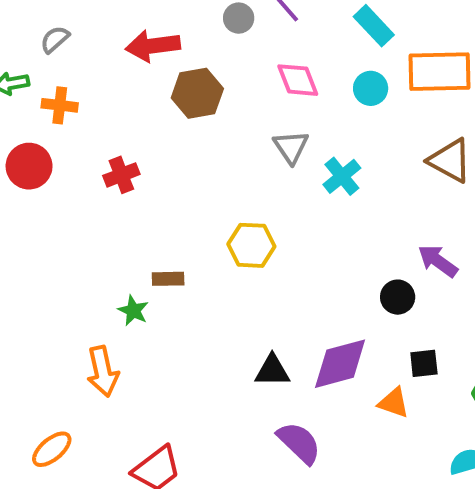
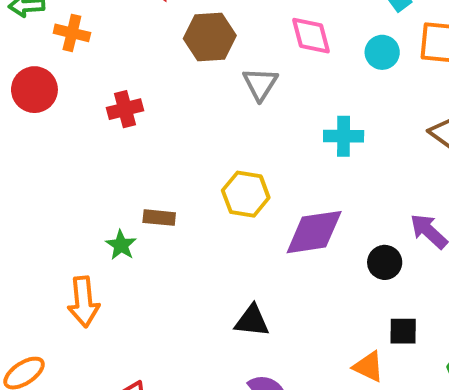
gray triangle: (291, 147) -> (260, 84), moved
cyan cross: (342, 176) -> (344, 136), turned 33
purple diamond: (340, 364) -> (314, 232), moved

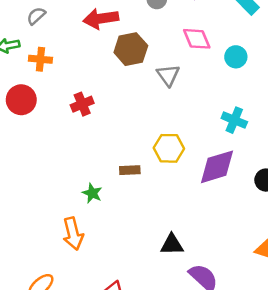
cyan circle: (382, 52) -> (236, 57), moved
cyan cross: (344, 136) -> (234, 120), moved, turned 30
brown rectangle: (159, 218) -> (130, 170), moved
black triangle: (252, 321) -> (172, 245), moved

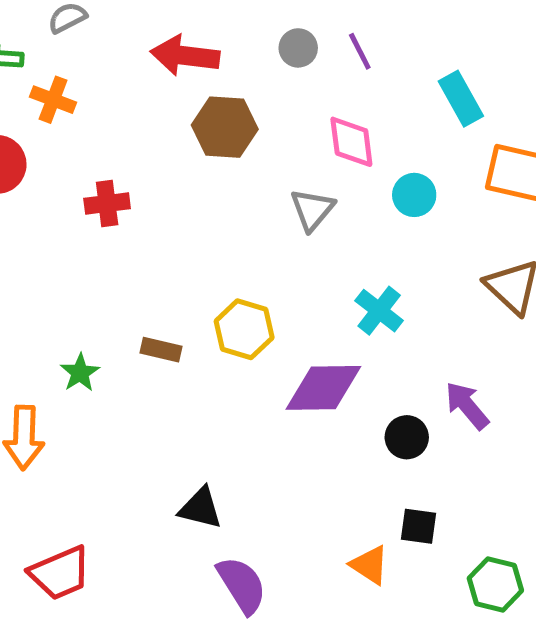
gray triangle: (168, 75) -> (312, 209), moved

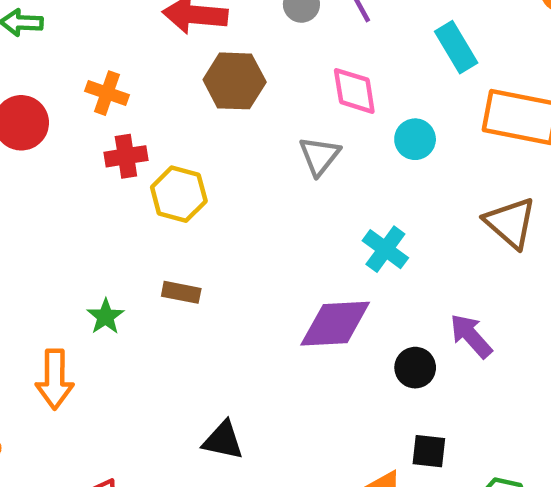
orange cross: (53, 100) -> (107, 93), moved
yellow hexagon: (244, 329) -> (179, 194), moved

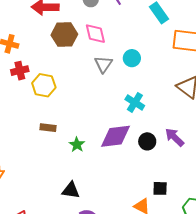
pink diamond: (354, 91) -> (95, 34), moved
cyan circle: (415, 139) -> (132, 58), moved
green star: (106, 317) -> (77, 145), moved
black circle: (415, 368) -> (147, 141), moved

